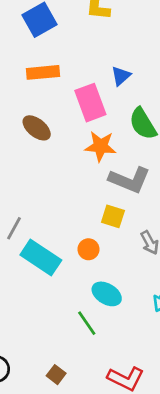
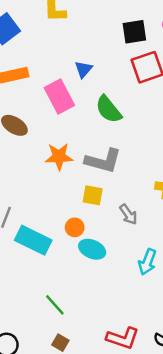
orange star: (100, 146) -> (59, 157), moved
cyan ellipse: (107, 294) -> (92, 249), moved
green line: (87, 323) -> (55, 305), moved

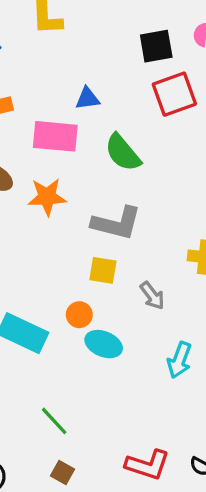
blue triangle: (83, 69) -> (88, 98), turned 42
pink rectangle: (59, 97) -> (55, 136), turned -56
orange star: (59, 157) -> (47, 197), moved

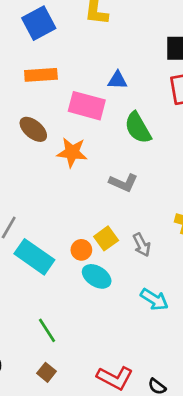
gray L-shape: (117, 223) -> (123, 183), size x0.7
yellow square: (103, 270) -> (106, 238), moved, turned 35
cyan arrow: (179, 360) -> (154, 299), turned -88

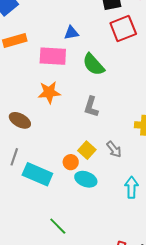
brown ellipse: (33, 129) -> (20, 120), moved
gray L-shape: (123, 183) -> (91, 107), turned 95
cyan arrow: (154, 299) -> (131, 187), turned -110

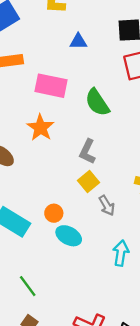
blue triangle: (71, 33) -> (78, 41), moved
orange star: (49, 92) -> (40, 128), turned 30
yellow square: (87, 150) -> (88, 181), moved

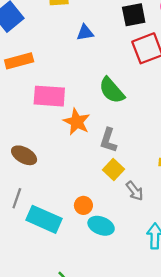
pink rectangle: (51, 86) -> (49, 96), moved
orange star: (40, 128) -> (77, 122), moved

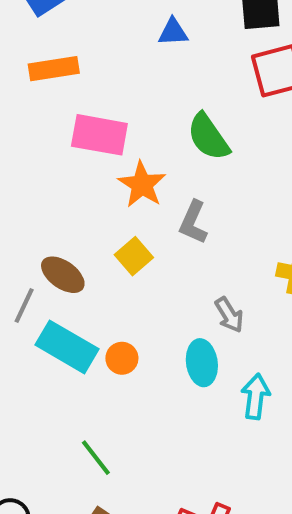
brown ellipse: (24, 155) -> (63, 275), moved
yellow square: (113, 170) -> (134, 256), moved
orange circle: (83, 205) -> (122, 358), moved
cyan ellipse: (101, 226) -> (202, 363), moved, turned 55

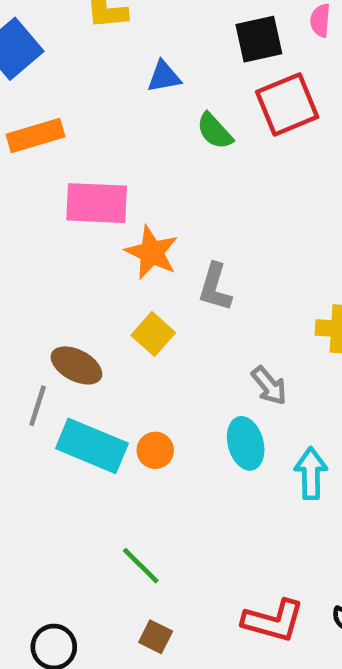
green semicircle: (208, 137) -> (215, 131), moved, size x0.7

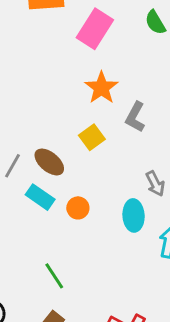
pink rectangle: (97, 203) -> (95, 29), moved, turned -72
brown ellipse: (76, 365) -> (49, 162), moved
cyan rectangle: (92, 446) -> (40, 197), size x0.7

